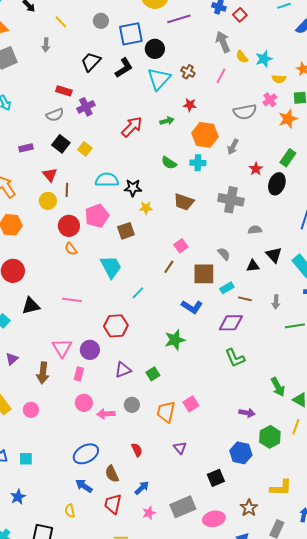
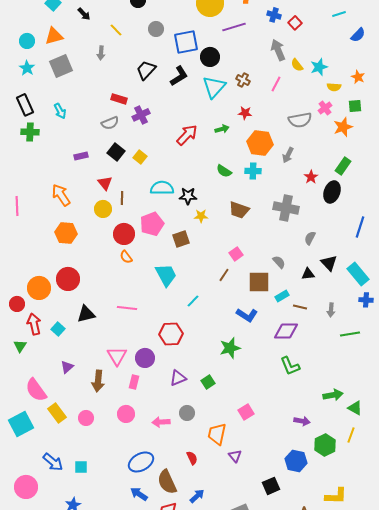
gray semicircle: (255, 230) -> (310, 238), turned -56
green arrow: (278, 387) -> (333, 395), turned -72
pink circle: (84, 403) -> (126, 414), moved
orange trapezoid: (166, 412) -> (217, 434), moved
brown semicircle: (112, 474) -> (167, 482), size x1.4

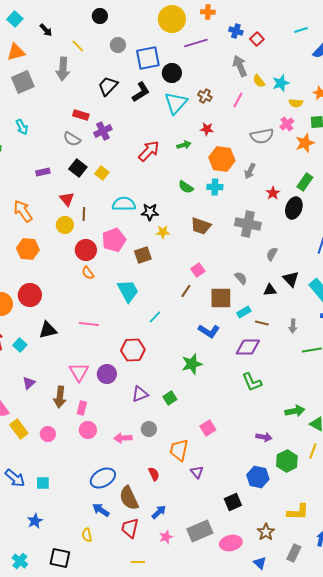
gray arrow: (101, 53) -> (63, 69), size x1.6
gray semicircle: (110, 123) -> (72, 139), turned 54
pink rectangle: (134, 382) -> (82, 408), moved

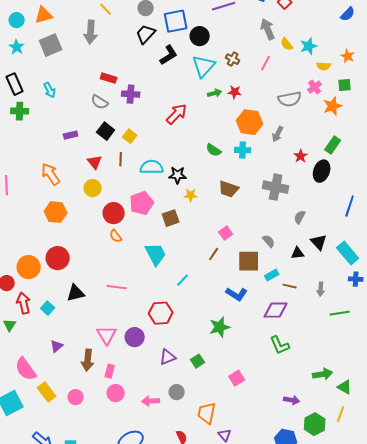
black trapezoid: (108, 86) -> (146, 34), moved
purple cross: (103, 131) -> (131, 94), turned 30
green arrow: (184, 145) -> (215, 93), moved
brown line: (84, 214) -> (121, 159), moved
pink square: (208, 428) -> (237, 378), moved

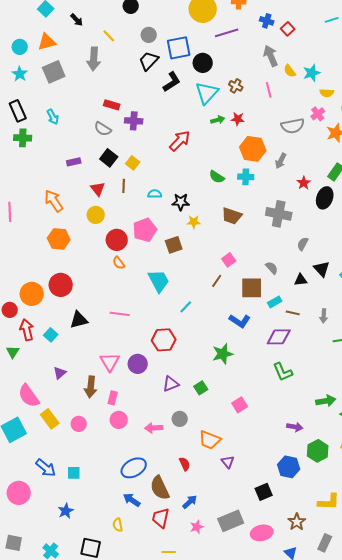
pink line: (266, 63) -> (269, 90), turned -42
cyan semicircle: (152, 167) -> (155, 194), size x0.6
orange trapezoid: (207, 413) -> (210, 440), turned -80

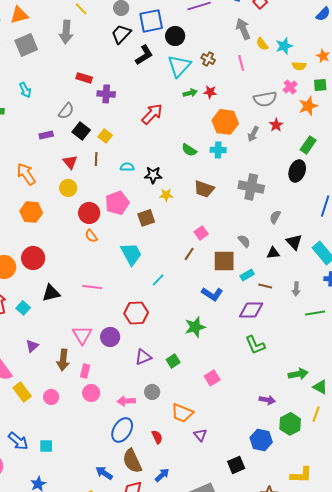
gray semicircle: (103, 129) -> (66, 111), moved, turned -84
red star: (304, 183) -> (276, 125), moved
blue ellipse: (134, 468) -> (122, 430), moved, turned -30

